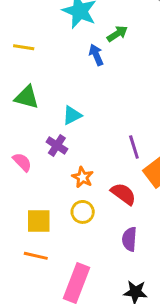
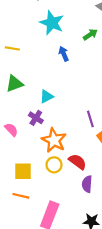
green arrow: (117, 34) -> (90, 35), moved
green triangle: (27, 97) -> (14, 84), turned -36
orange star: (83, 177) -> (54, 140), size x1.6
red semicircle: (123, 194) -> (77, 162), moved

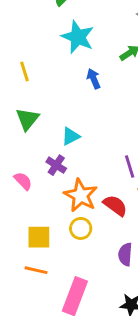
yellow line: (12, 48) -> (24, 72), turned 64
green triangle: (14, 84) -> (27, 119), turned -30
red semicircle: (77, 162) -> (115, 205), moved

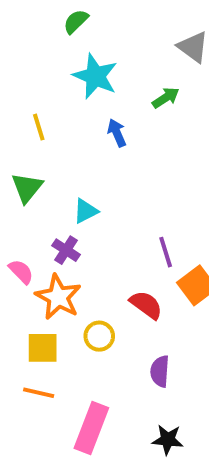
yellow line: (24, 72) -> (39, 127), moved
orange star: (81, 195) -> (58, 297), moved

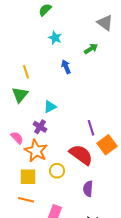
cyan star: (95, 76) -> (55, 38), size x0.6
yellow line: (39, 127) -> (26, 72), moved
red semicircle: (146, 305) -> (81, 155), size x1.4

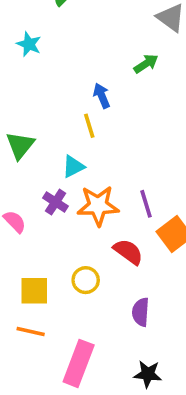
cyan star: (55, 38) -> (29, 44), moved
yellow line: (26, 72) -> (89, 126), moved
orange star: (36, 151) -> (98, 206), moved, turned -30
red semicircle: (81, 155) -> (128, 252), size x0.7

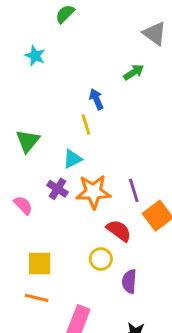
yellow circle: (86, 280) -> (101, 259), moved

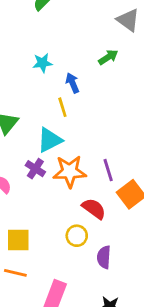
cyan star: (35, 56) -> (42, 63), moved, turned -30
cyan triangle: (72, 159) -> (50, 140), size x1.4

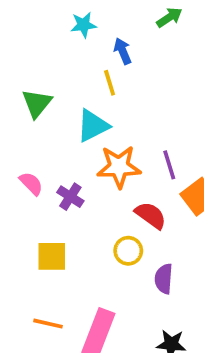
purple cross: (35, 169) -> (70, 197), moved
orange line: (15, 273) -> (48, 324), moved

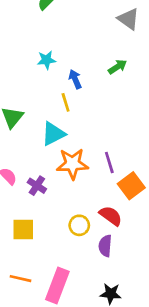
green arrow: (169, 17) -> (118, 67), moved
red semicircle: (151, 215) -> (111, 216), moved

